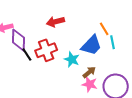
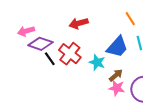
orange line: (104, 29) -> (130, 19), moved
purple diamond: (19, 40) -> (40, 44), turned -70
red cross: (46, 50) -> (70, 54), turned -30

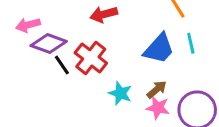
cyan star: (97, 62) -> (120, 93), moved

